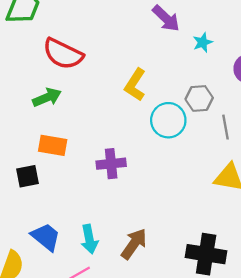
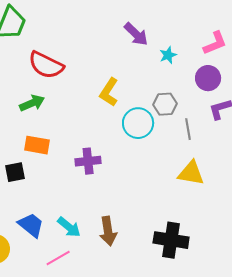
cyan arrow: (89, 239) -> (69, 227), turned -40
brown arrow: (134, 244) -> (108, 231), turned 136

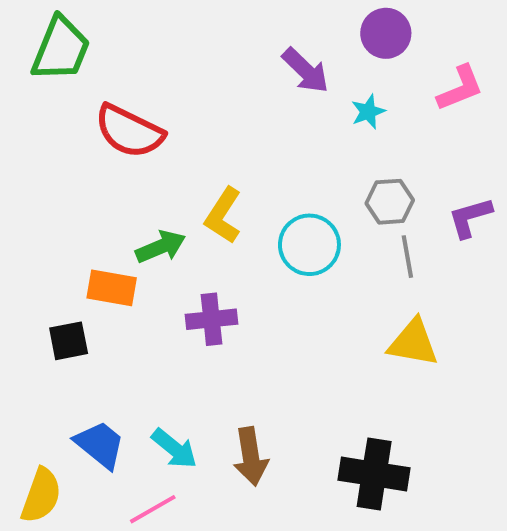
purple circle: (208, 78) -> (386, 33), moved
yellow L-shape: (109, 92) -> (223, 215), moved
green arrow: (32, 103) -> (161, 247), moved
gray hexagon: (165, 104) -> (390, 202), moved

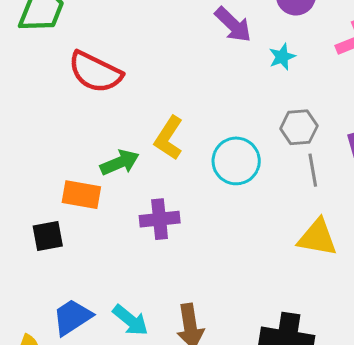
blue trapezoid: (100, 445) -> (72, 317), turned -72

